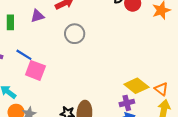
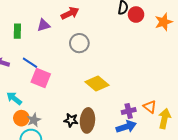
yellow diamond: (136, 86) -> (97, 83), moved
orange triangle: (161, 89) -> (150, 107), moved

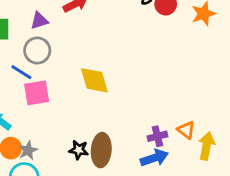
gray circle: (79, 43) -> (37, 51), moved
pink square: (41, 78) -> (37, 93), turned -30
yellow diamond: (97, 83) -> (94, 80), moved, turned 35

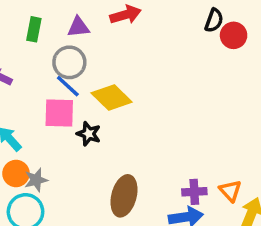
blue line: (21, 72) -> (68, 86), moved
yellow diamond: (94, 80) -> (112, 98), moved, turned -40
black star: (79, 150) -> (89, 134), moved

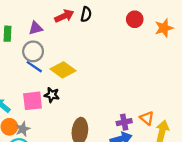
black semicircle: (214, 20) -> (86, 14), moved
pink square: (59, 113) -> (33, 101), moved

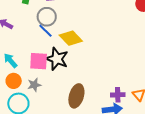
black star: (52, 95) -> (57, 59), size x1.6
gray star: (23, 129) -> (34, 85), moved

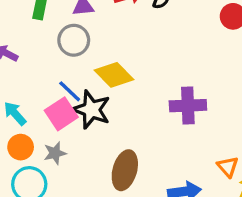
blue line: (45, 31) -> (70, 91), moved
pink square: (39, 61) -> (61, 114), turned -36
purple cross: (118, 95) -> (188, 106), moved, size x1.5

